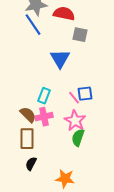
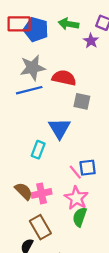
blue line: (33, 25) -> (29, 90), turned -70
cyan rectangle: (44, 96) -> (38, 150), moved
brown rectangle: (27, 139) -> (40, 227), moved, turned -30

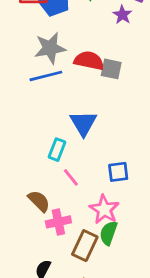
gray square: (82, 101) -> (111, 69), moved
pink line: (75, 172) -> (71, 177), moved
pink cross: (42, 193) -> (58, 222), moved
brown rectangle: (40, 227) -> (85, 246), moved, turned 55

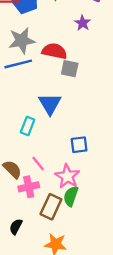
purple star: (122, 15) -> (83, 23), moved
gray square: (111, 69) -> (70, 69), moved
pink line: (71, 177) -> (38, 163), moved

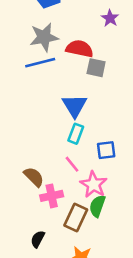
cyan rectangle: (28, 126) -> (76, 134), moved
pink line: (38, 163) -> (72, 164), moved

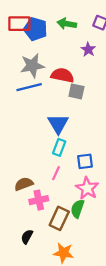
pink line: (72, 164) -> (56, 173), turned 64
brown semicircle: (34, 177) -> (24, 184), turned -66
pink star: (94, 184) -> (87, 188), moved

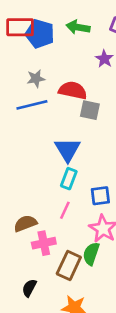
gray star: (32, 66) -> (36, 79), size x0.6

